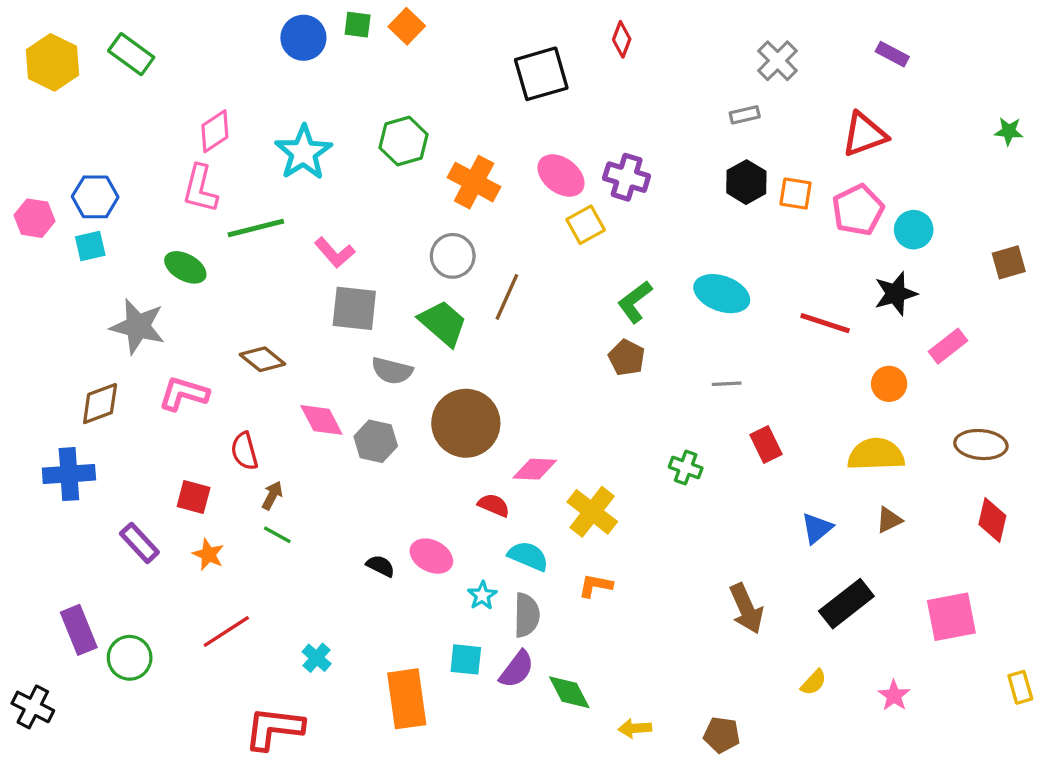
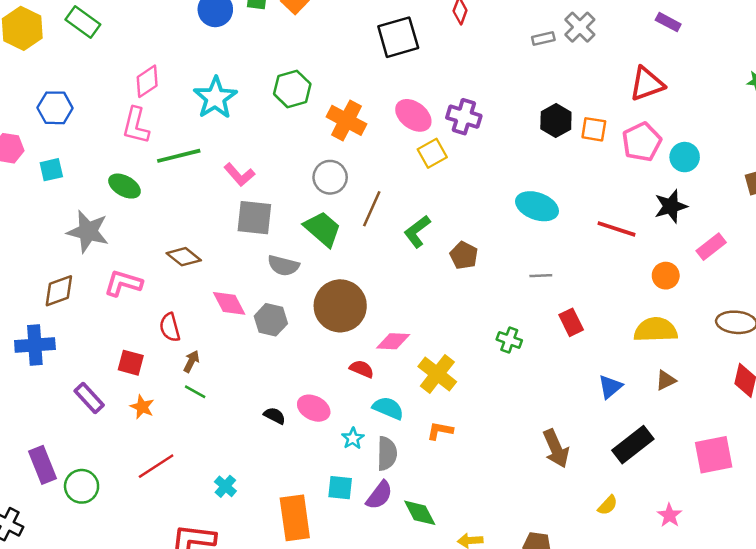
gray rectangle: (745, 115) -> (543, 38), moved
blue hexagon: (95, 197) -> (55, 108), moved
green L-shape: (635, 302) -> (417, 231), moved

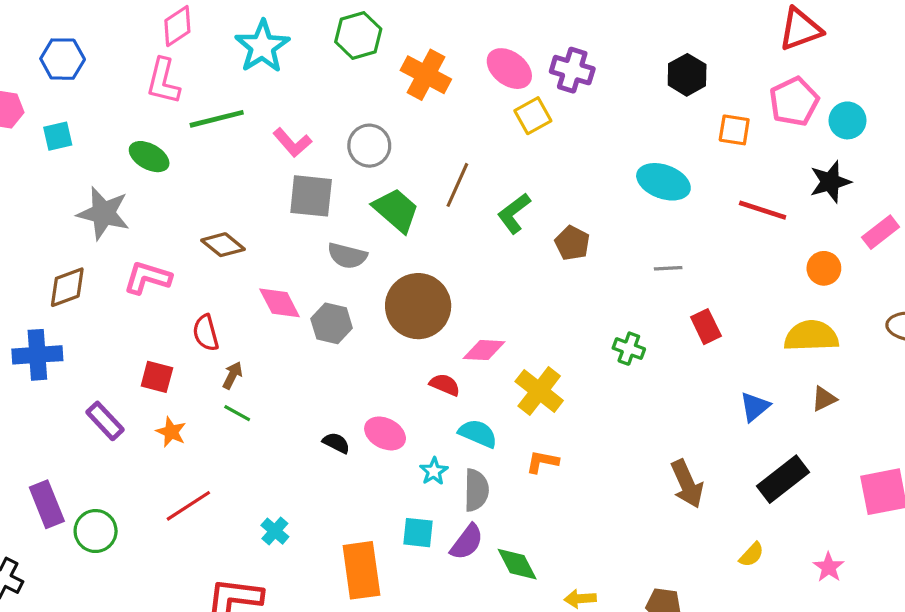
orange square: (594, 129) -> (734, 130), moved
gray circle: (330, 177) -> (369, 146), moved

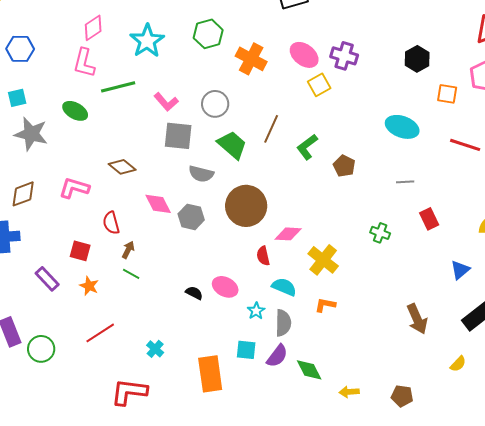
gray star: (103, 213) -> (31, 134), moved
red semicircle: (445, 385) -> (263, 256), turned -126

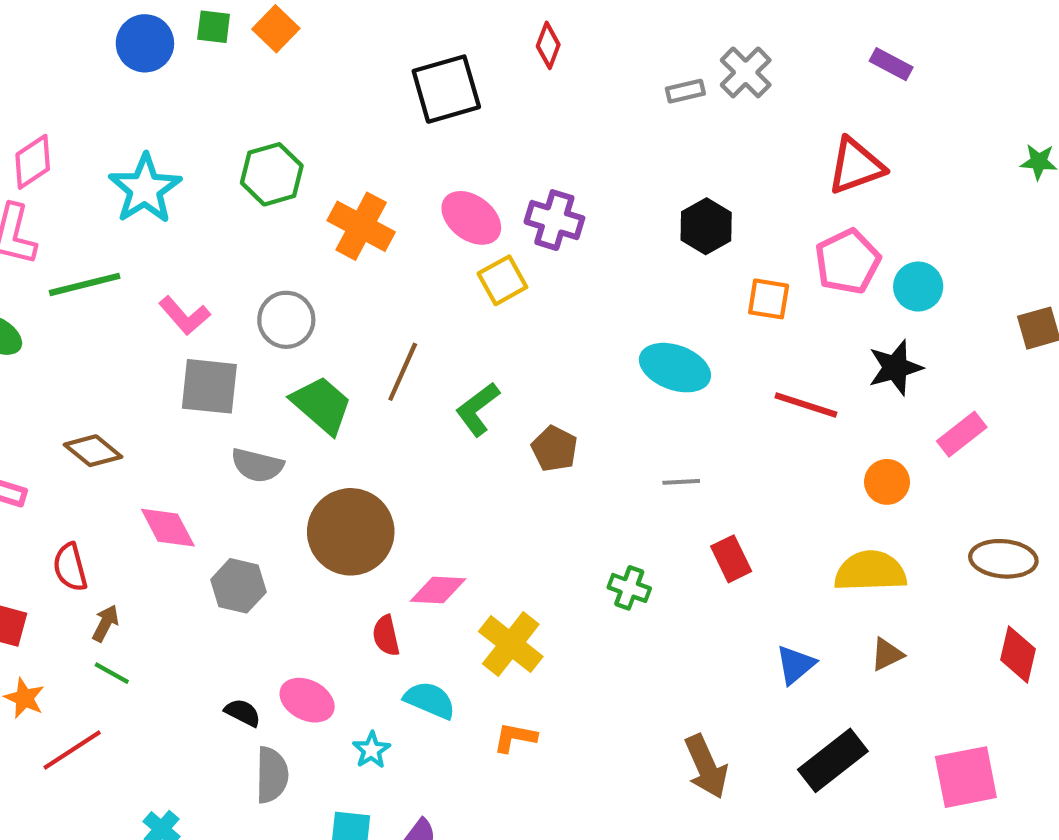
gray hexagon: (191, 217) -> (238, 586), moved
gray semicircle: (283, 323) -> (272, 775), moved
red line: (100, 333) -> (72, 750), moved

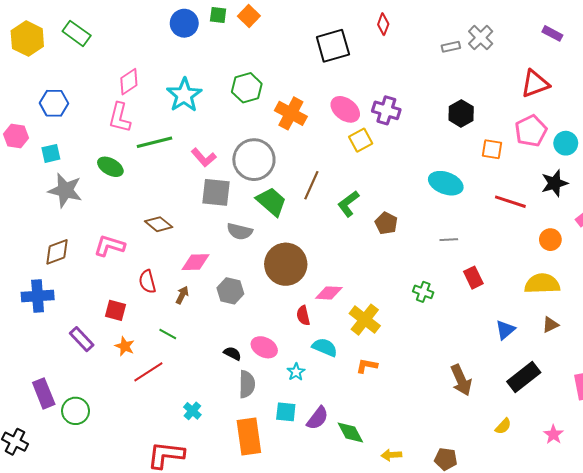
gray circle: (286, 320) -> (254, 160), size x1.5
pink diamond: (168, 528) -> (196, 262), turned -64
brown arrow: (105, 623) -> (182, 295), moved

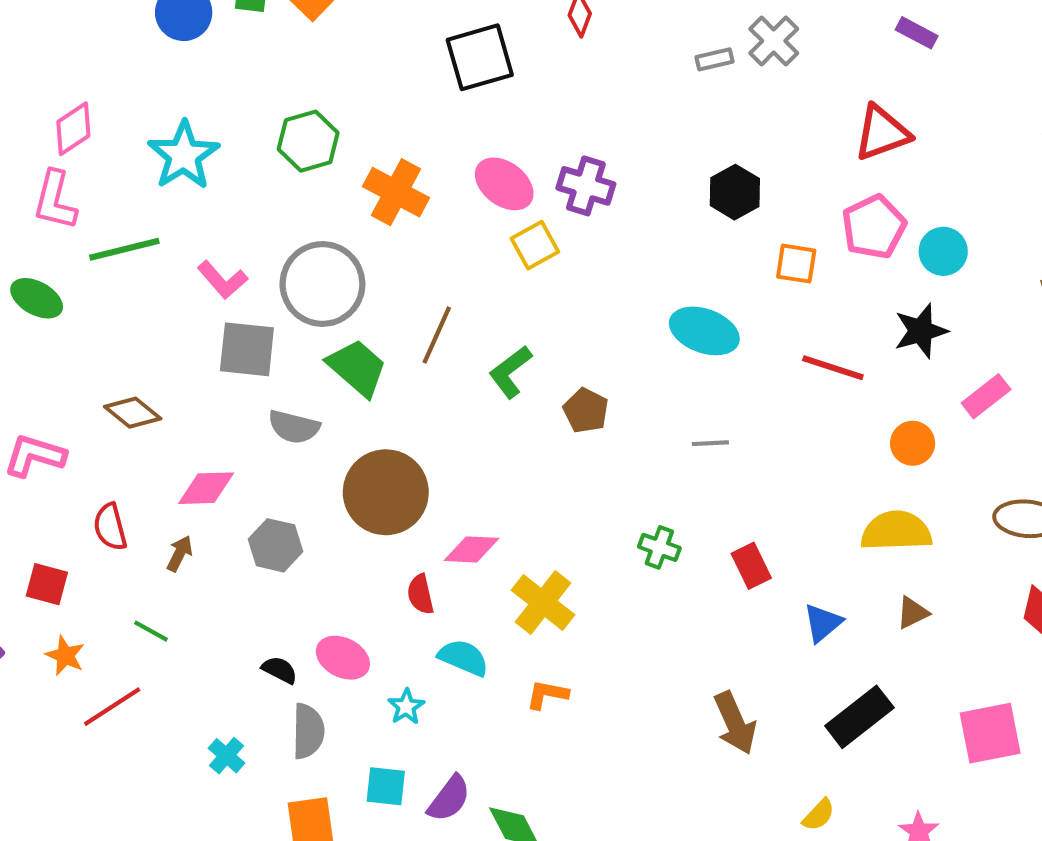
red rectangle: (473, 278) -> (751, 566), moved
cyan cross: (192, 411) -> (226, 756), moved

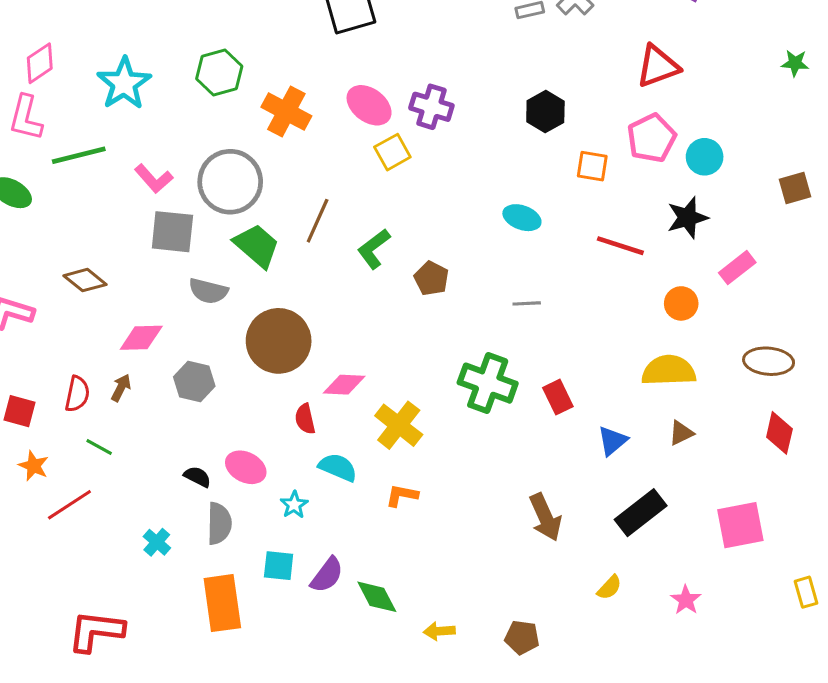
cyan ellipse: (704, 331) -> (522, 218), size x0.7
red semicircle: (110, 527) -> (77, 394), moved, turned -153
green cross: (659, 547) -> (488, 383), size x1.8

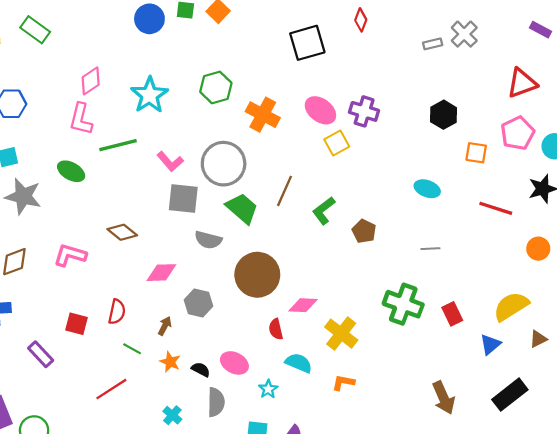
yellow semicircle: (669, 371) -> (511, 306), moved, turned -30
brown arrow: (121, 388) -> (165, 326), moved
orange star: (34, 466) -> (170, 362), moved

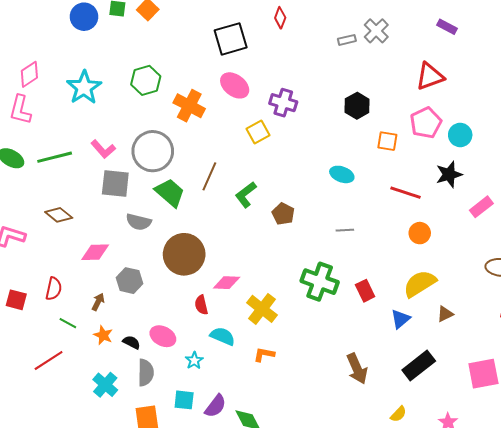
pink ellipse: (320, 110) -> (235, 85), moved
green line: (118, 145) -> (55, 157), moved
orange circle: (538, 249) -> (420, 233), moved
cyan cross: (172, 415) -> (105, 385), size x1.4

